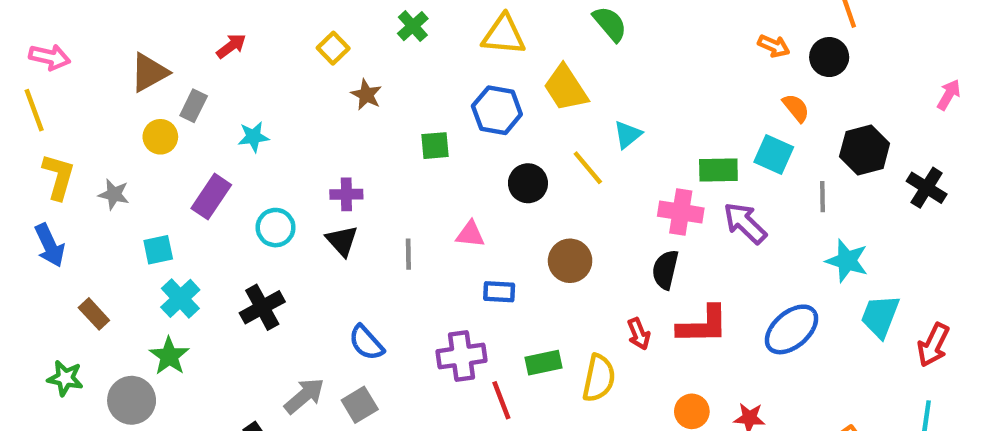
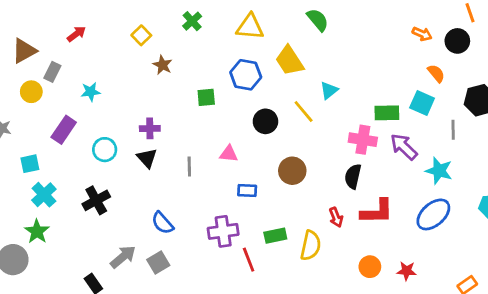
cyan star: (847, 261) -> (439, 171), moved

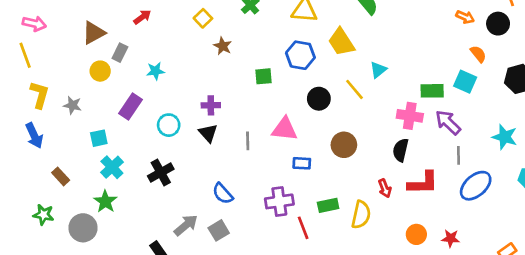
gray line: (453, 130) -> (459, 155), moved
pink triangle: (229, 154) -> (285, 129), size x1.5
cyan star: (439, 171) -> (505, 137), moved

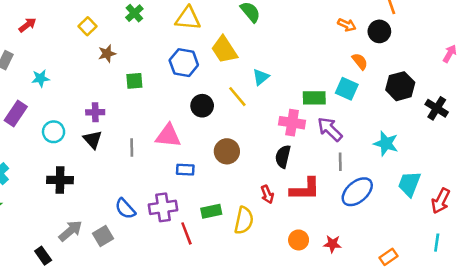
brown star: (223, 46) -> (107, 54), turned 30
green square: (264, 76) -> (134, 81), moved
black cross: (161, 172) -> (60, 180), moved, turned 30
blue semicircle: (223, 194) -> (125, 209), moved

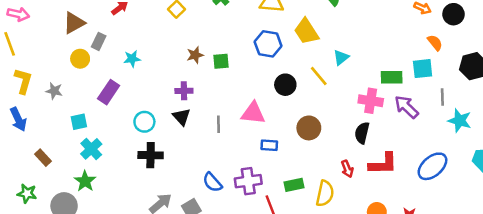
brown star: (107, 54) -> (195, 55), moved
cyan square: (347, 89) -> (423, 69), turned -30
cyan circle: (54, 132) -> (144, 122), moved
gray line: (340, 162) -> (442, 97), moved

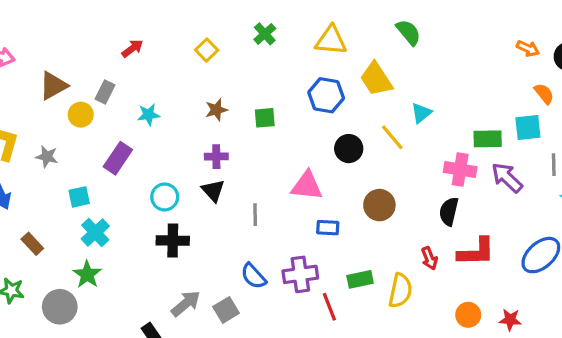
brown triangle: (74, 23) -> (53, 86), moved
brown star: (195, 55) -> (216, 110), moved
gray line: (219, 124) -> (255, 215), moved

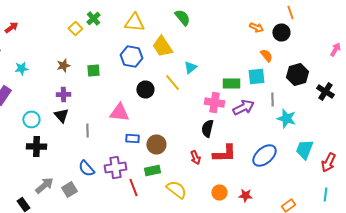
yellow square: (207, 50) -> (75, 28), moved
purple arrow: (507, 178) -> (243, 108), turned 110
brown circle: (379, 205) -> (156, 144), moved
yellow semicircle: (400, 291) -> (176, 190), moved, turned -65

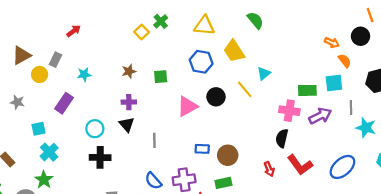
orange arrow: (256, 28) -> (332, 43), moved
pink triangle: (119, 112) -> (187, 106), moved, turned -35
red L-shape: (224, 154) -> (300, 165), turned 55

